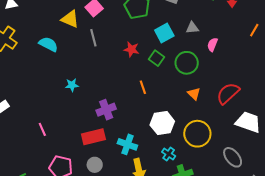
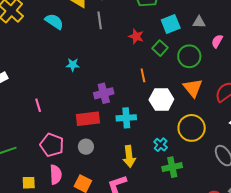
orange triangle: (194, 94) -> (193, 88), size x1.5
white hexagon: (162, 123) -> (161, 100), moved
cyan cross: (127, 144) -> (126, 118), moved, turned -30

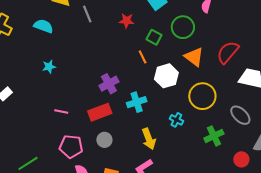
green square: (160, 48) -> (154, 37), moved
cyan star: (73, 65) -> (49, 67), moved
pink line: (38, 105) -> (61, 111), moved, turned -48
green cross: (172, 167) -> (214, 136), moved

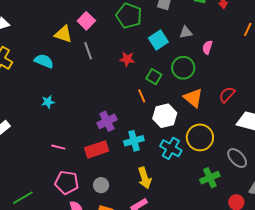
red semicircle: (228, 52) -> (227, 95), size x0.7
cyan cross: (176, 120) -> (171, 148), moved, size x1.5
gray circle: (104, 140) -> (101, 185), moved

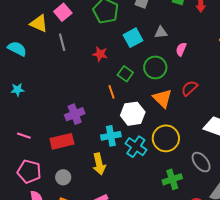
red semicircle: (227, 95) -> (189, 88), moved
cyan cross: (134, 141) -> (111, 136), moved
yellow arrow: (145, 178) -> (99, 164), moved

